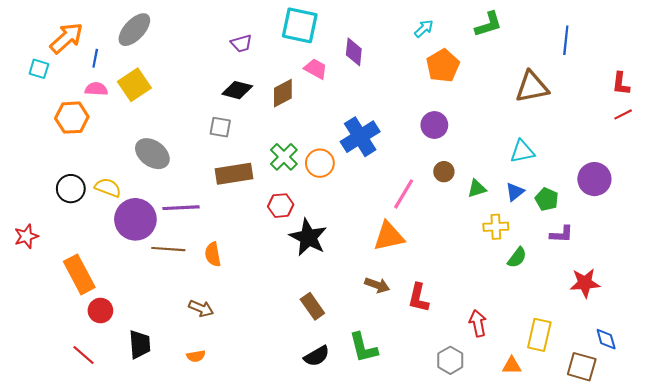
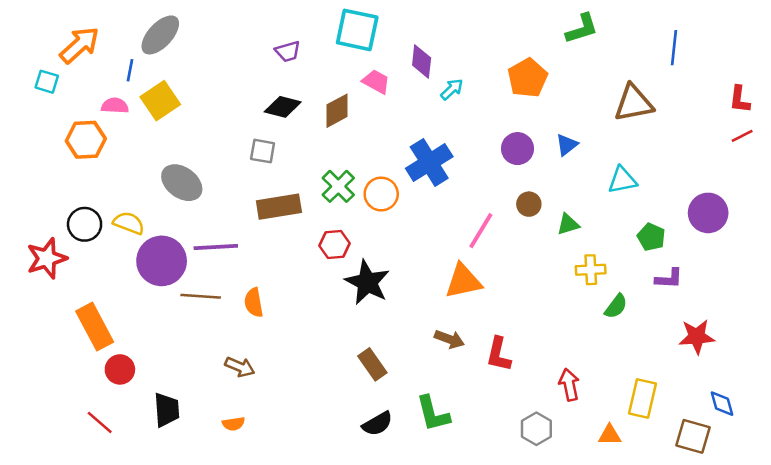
cyan arrow: (424, 29) -> (452, 89), moved
blue line: (95, 58) -> (130, 70), moved
blue triangle: (515, 192) -> (567, 145), moved
red star: (26, 236) -> (47, 258), moved, size x1.4

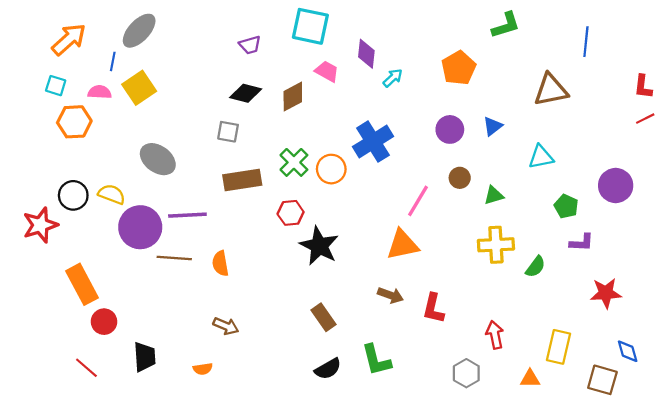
cyan square: (47, 82) -> (56, 86), moved
yellow cross: (591, 270) -> (496, 245), moved, size x1.4
brown arrow: (240, 367) -> (226, 326), moved

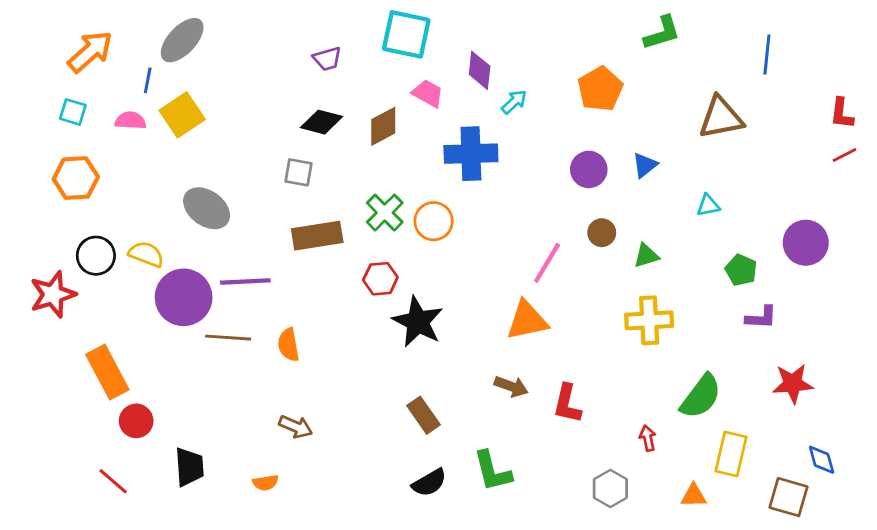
orange hexagon: (74, 122) -> (76, 178), moved
blue cross: (373, 142) -> (471, 154), moved, turned 30
cyan triangle: (541, 157) -> (708, 205), size x0.7
green semicircle: (535, 267) -> (701, 396), moved, size x1.6
red arrow: (495, 335) -> (648, 438), size x0.7

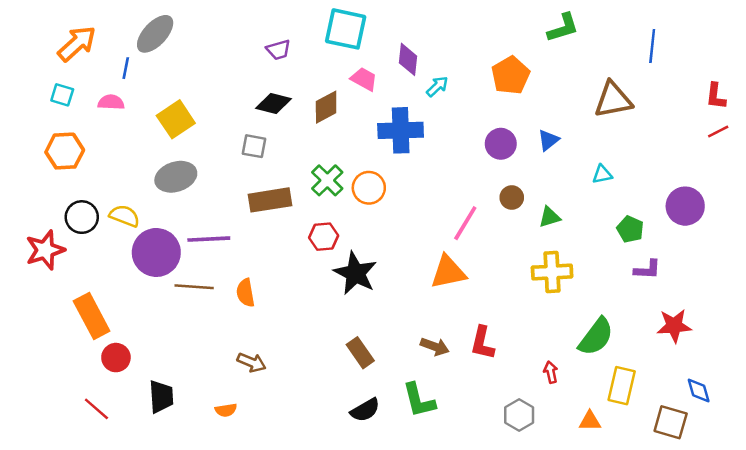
yellow square: (182, 115) -> (176, 119), moved
gray ellipse: (207, 208) -> (176, 177), turned -54
brown arrow: (511, 386) -> (435, 347), moved

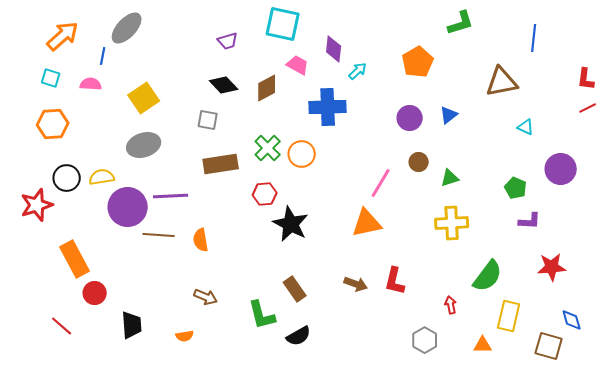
black diamond: (274, 103) -> (224, 85), turned 32
cyan triangle: (602, 174) -> (526, 127), moved, turned 36
yellow semicircle: (125, 216) -> (102, 177), turned -30
green L-shape: (419, 400) -> (262, 315), moved
red line: (96, 409) -> (62, 326), moved

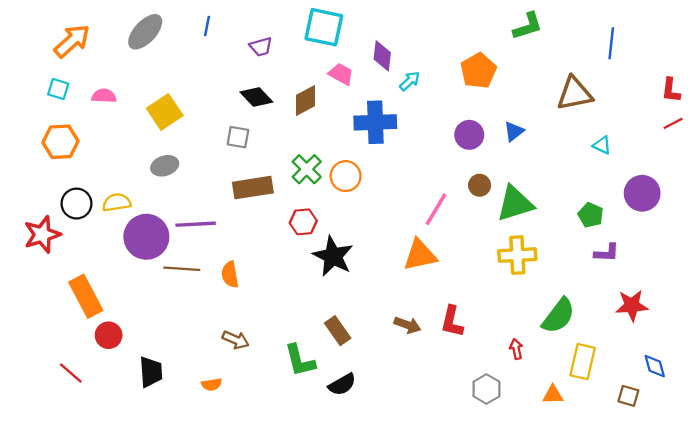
blue line: (103, 56) -> (207, 26), moved
gray ellipse: (144, 145) -> (165, 166), size x0.7
green triangle: (450, 178) -> (515, 204), size x1.8
brown square: (549, 346) -> (628, 396), size x0.7

